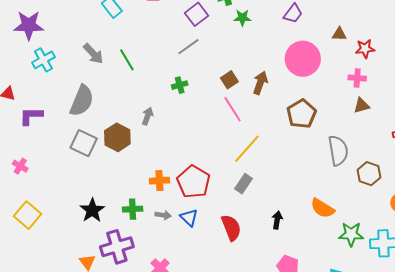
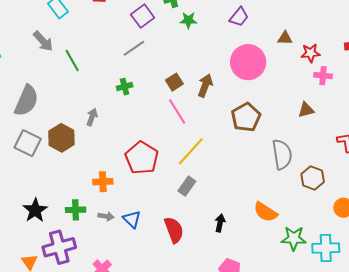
gray arrow: (93, 54) -> (43, 41), moved
pink cross: (357, 78) -> (323, 76), moved
red pentagon: (193, 182) -> (142, 158), moved

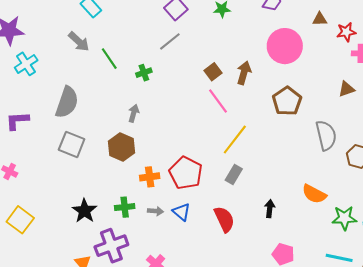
green cross: (125, 87) -> (144, 73), moved
brown hexagon: (61, 138) -> (122, 147), moved
red pentagon: (142, 158) -> (186, 173), moved

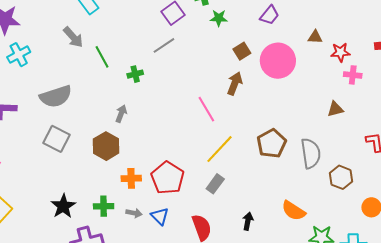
brown square: (213, 72) -> (242, 51), moved
brown pentagon: (287, 101) -> (272, 143), moved
gray semicircle: (67, 102) -> (56, 96), turned 48

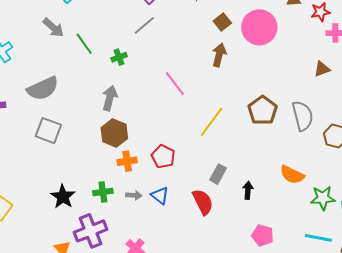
pink line: (206, 109) -> (175, 84), moved
gray arrow: (121, 114) -> (110, 98), size x1.4
brown hexagon: (106, 146) -> (114, 133), moved
red pentagon: (168, 178) -> (163, 157), size x0.7
gray rectangle: (215, 184) -> (218, 174), moved

